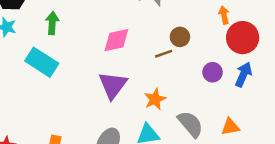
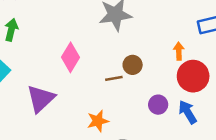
pink diamond: (116, 40) -> (70, 57), turned -56
blue arrow: (243, 75) -> (188, 112), turned -65
purple triangle: (113, 85) -> (41, 99), moved

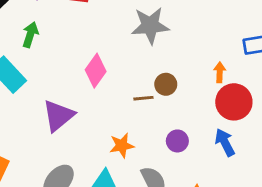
purple circle: (158, 105) -> (177, 141), moved

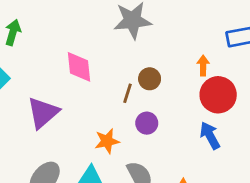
pink diamond: (96, 71) -> (79, 67), turned -40
brown line: (143, 98) -> (128, 93), turned -66
purple circle: (177, 141) -> (147, 123), moved

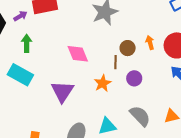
orange arrow: (203, 65) -> (150, 43), moved
orange star: (107, 141) -> (103, 83), moved

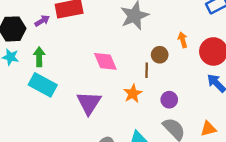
green arrow: (27, 43) -> (39, 57), moved
orange arrow: (150, 43) -> (183, 40), moved
purple circle: (134, 78) -> (169, 100), moved

